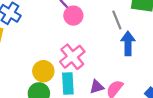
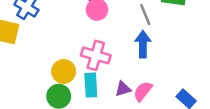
blue arrow: (128, 43) -> (143, 44), moved
pink cross: (72, 57) -> (96, 55), turned -35

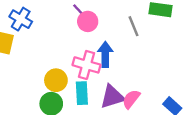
blue arrow: (143, 44) -> (105, 54), moved
purple triangle: (123, 89) -> (112, 97), size x1.6

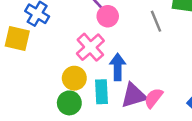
blue arrow: (105, 54) -> (118, 67), moved
pink cross: (86, 65) -> (90, 47), moved, turned 32

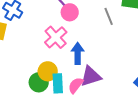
yellow circle: (74, 78) -> (48, 71), moved
cyan rectangle: (102, 92) -> (58, 83), moved
pink semicircle: (154, 98) -> (76, 85), moved

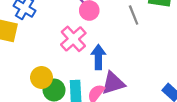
yellow circle: (48, 71) -> (42, 77), moved

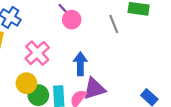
pink cross: (73, 39) -> (37, 53), moved

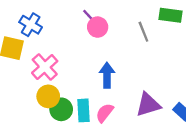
pink cross: (37, 53) -> (45, 67), moved
purple triangle: (94, 89) -> (148, 105), moved

